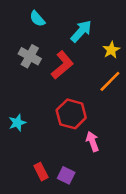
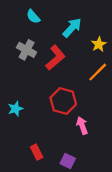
purple square: (66, 175) -> (68, 161), moved

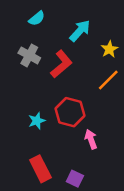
cyan semicircle: (33, 17) -> (37, 18), turned -88
cyan star: (15, 109) -> (37, 121), moved
red rectangle: (37, 152) -> (40, 169), size x1.5

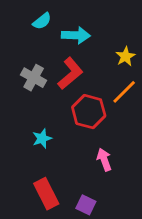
cyan arrow: (80, 31) -> (76, 35), moved, turned 50
gray cross: (29, 55) -> (34, 78), moved
red hexagon: (70, 112) -> (89, 112), moved

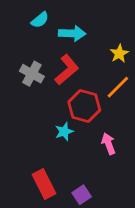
cyan star: (42, 138) -> (64, 132), moved
pink arrow: (104, 160) -> (108, 144), moved
purple square: (86, 205) -> (82, 195), turned 30

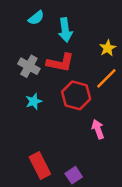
cyan arrow: (72, 33) -> (65, 30), turned 80
red L-shape: (67, 70) -> (60, 63), turned 52
cyan star: (64, 132) -> (34, 101), moved

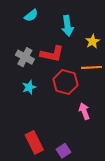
cyan arrow: (65, 30) -> (68, 26), moved
orange line: (106, 78) -> (92, 67), turned 42

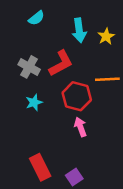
yellow star: (93, 41) -> (106, 36), moved
red L-shape: (52, 54) -> (61, 63), turned -40
pink arrow: (84, 111) -> (80, 127), moved

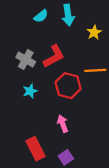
cyan semicircle: (36, 18) -> (41, 16), moved
cyan arrow: (79, 30) -> (68, 15), moved
pink arrow: (80, 127) -> (63, 124), moved

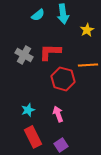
red L-shape: (54, 56) -> (50, 52), turned -150
cyan star: (30, 91) -> (28, 110), moved

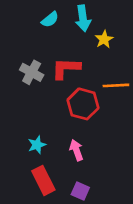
yellow star: (87, 30) -> (104, 39), moved
purple square: (61, 145) -> (80, 191), turned -32

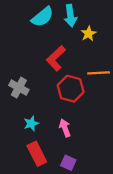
cyan semicircle: (50, 20) -> (42, 17), size x1.5
red L-shape: (66, 68) -> (56, 58), turned -45
gray cross: (32, 72) -> (19, 88), moved

